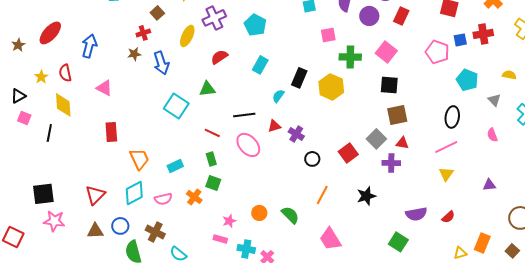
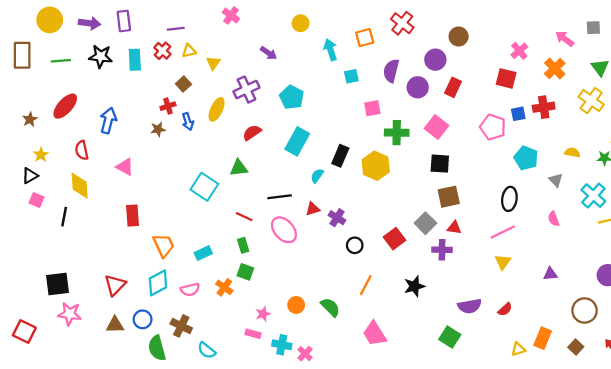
blue arrow: (161, 63) -> (188, 122), moved, size x0.7
cyan rectangle: (260, 65) -> (297, 141), size x1.4
yellow star: (41, 77) -> (41, 155), moved

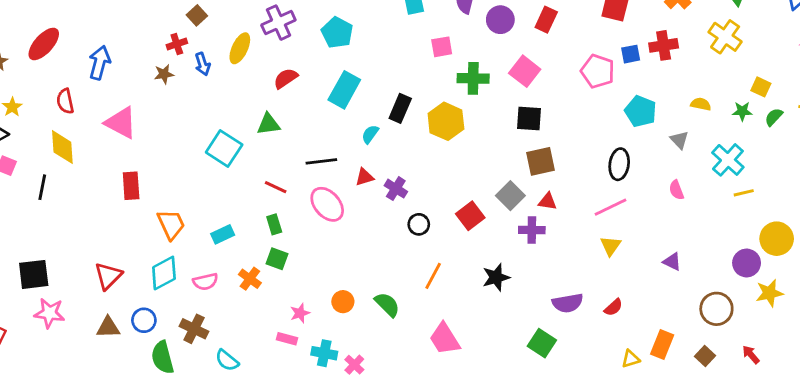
pink triangle: (125, 167) -> (121, 123), size x1.4
purple triangle: (550, 274) -> (672, 262), turned 32

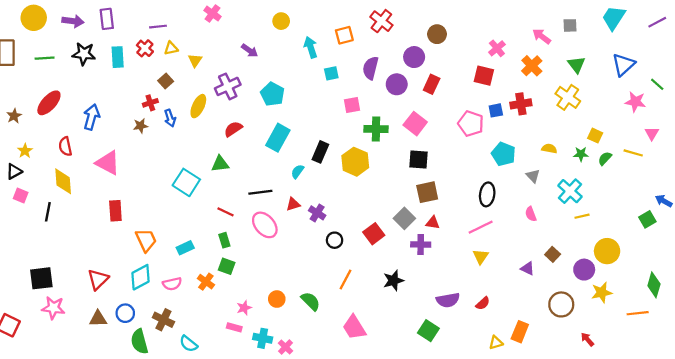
brown square: (705, 356) -> (553, 254), moved

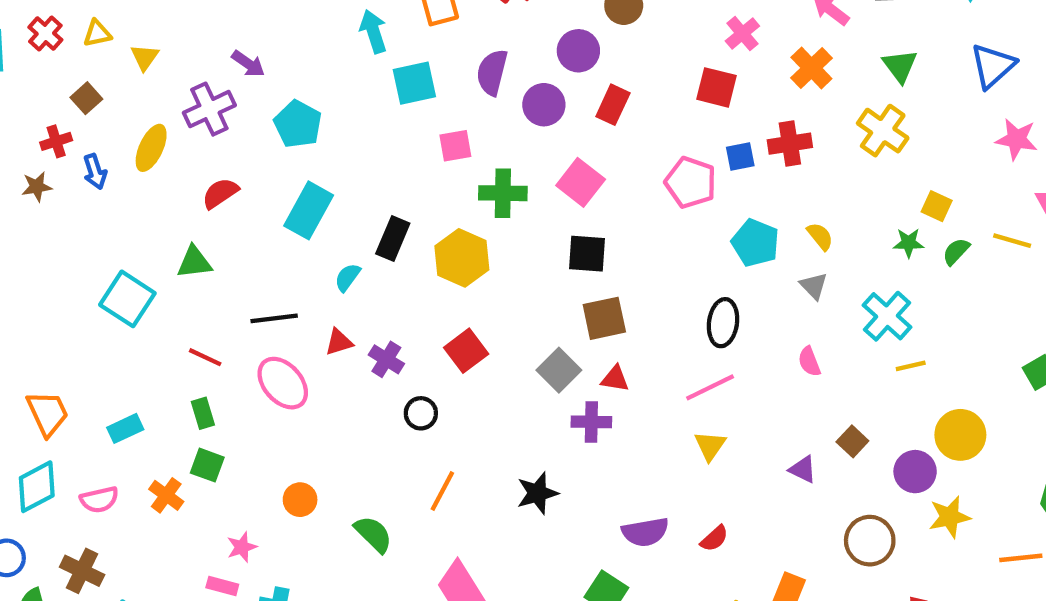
purple arrow: (250, 51) -> (248, 64), moved
cyan square: (331, 73) -> (414, 83), size x1.5
yellow semicircle: (549, 149) -> (820, 236), moved, turned 40
red square: (374, 234) -> (466, 351), moved
orange circle: (277, 299) -> (300, 500), moved

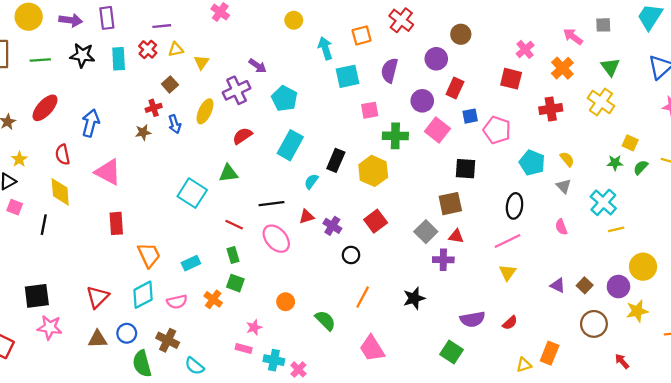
purple circle: (544, 105) -> (422, 101), moved
blue square: (740, 156) -> (470, 116), moved
black square: (587, 254) -> (465, 169), moved
brown square: (852, 441) -> (585, 285), moved

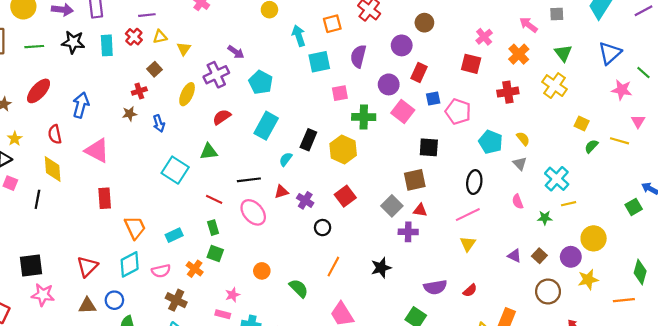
blue arrow: (175, 124) -> (159, 123), moved
green star: (615, 163) -> (545, 218), moved
brown cross: (168, 340) -> (176, 300), moved

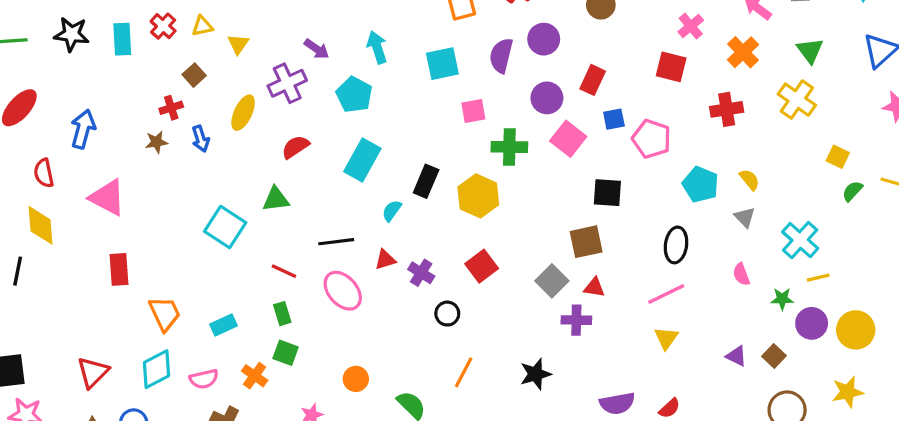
cyan arrow: (299, 36) -> (377, 47), moved
purple circle: (402, 45) -> (544, 39), moved
blue arrow: (159, 123) -> (201, 139), moved
purple circle: (571, 257) -> (812, 323), moved

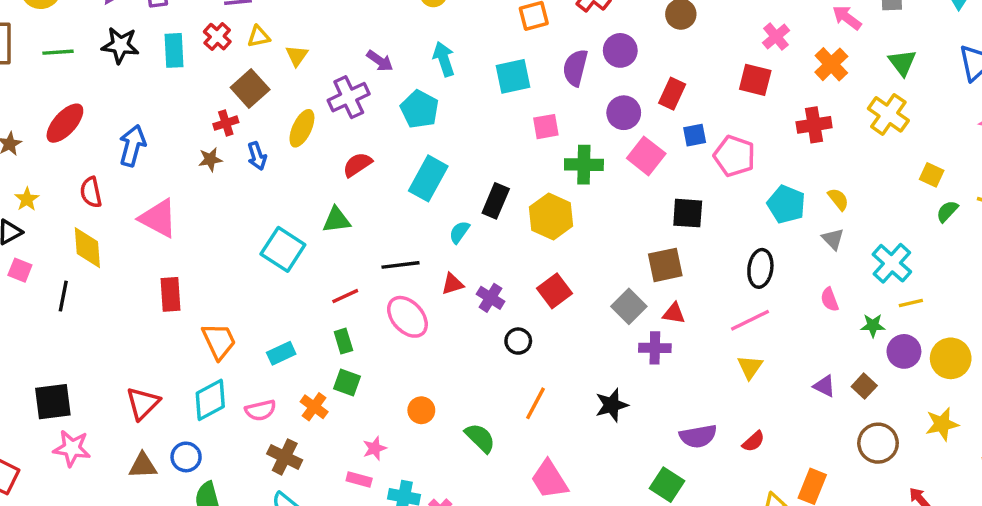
brown square: (194, 75) -> (250, 88), size x1.5
red line: (284, 271) -> (345, 296), turned -50

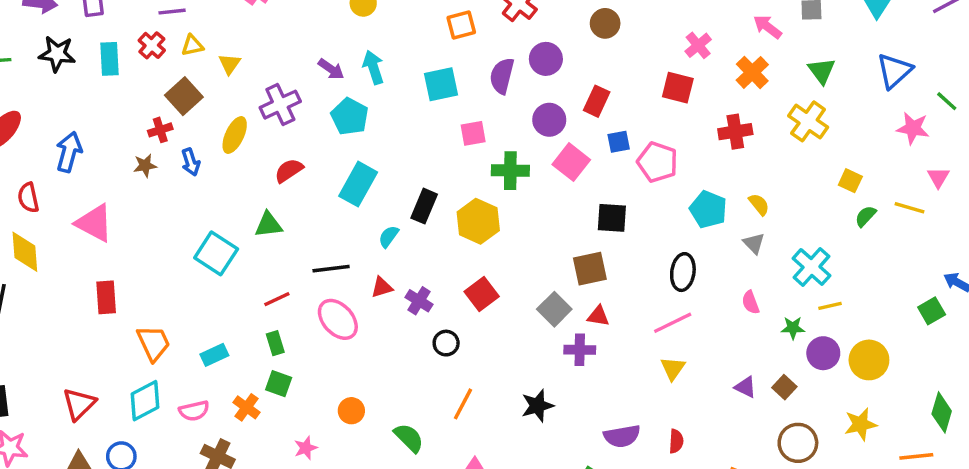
purple arrow: (380, 61) -> (331, 69), moved
red semicircle: (753, 441) -> (676, 441), turned -45

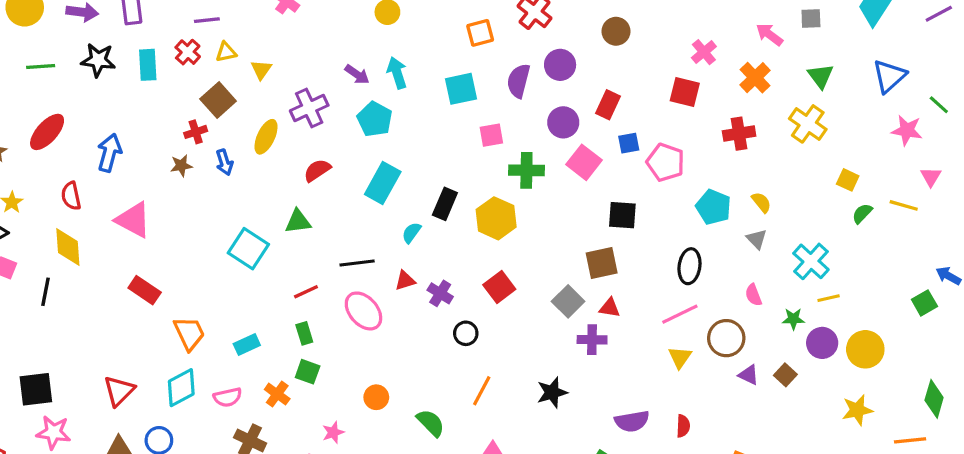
red rectangle: (106, 297) -> (145, 290), turned -52
brown circle: (798, 443) -> (726, 338), moved

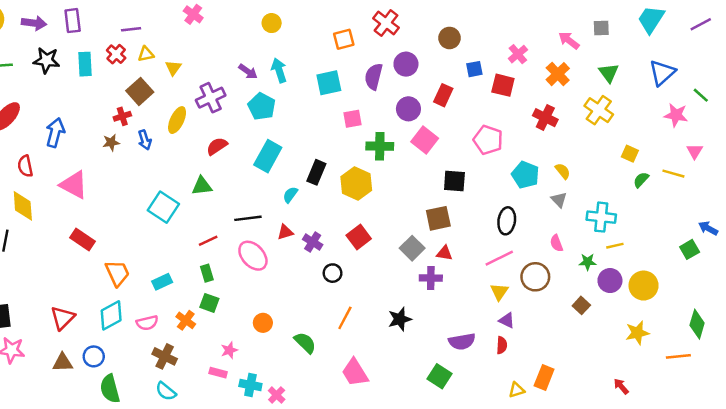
red cross: (739, 134) -> (545, 118), turned 35
blue square: (629, 143) -> (474, 69), moved
cyan cross: (811, 261) -> (601, 217), turned -36
purple triangle: (749, 375) -> (507, 320), moved

